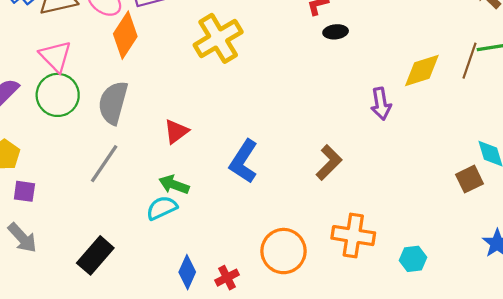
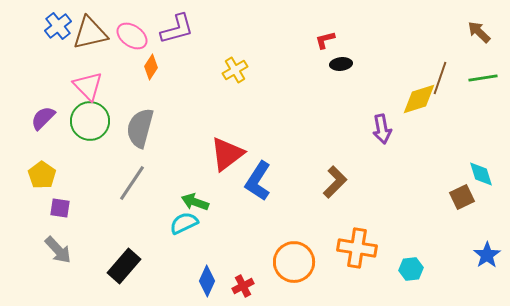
orange diamond: (125, 35) -> (151, 67), size x0.6
yellow cross: (218, 38) -> (235, 70), size x0.6
brown line: (469, 61) -> (440, 78), moved
red triangle: (176, 131) -> (227, 154), moved, size x1.5

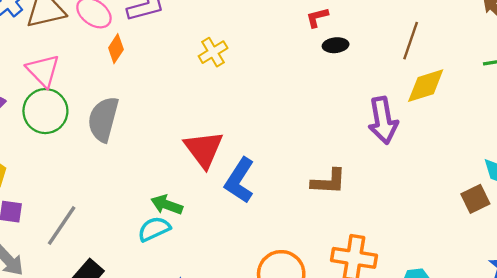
brown line: (440, 78) -> (411, 41), moved
purple arrow: (382, 129) -> (383, 120), size x1.4
red triangle: (227, 154) -> (204, 149), turned -30
brown L-shape: (335, 182) -> (329, 182), turned 48
gray line: (132, 183) -> (62, 226), moved

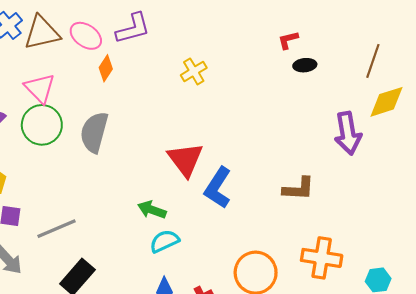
gray line: (62, 226) -> (57, 229), turned 33
cyan semicircle: (154, 229) -> (164, 241), moved

